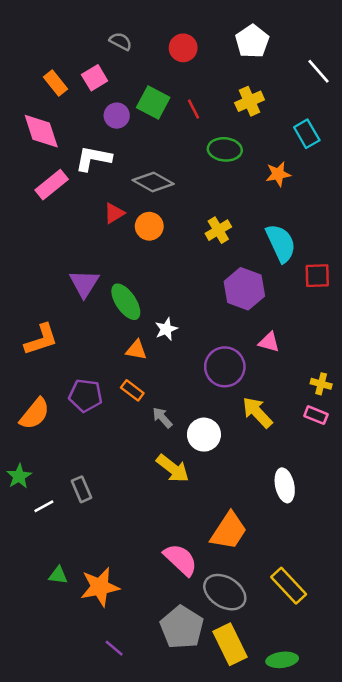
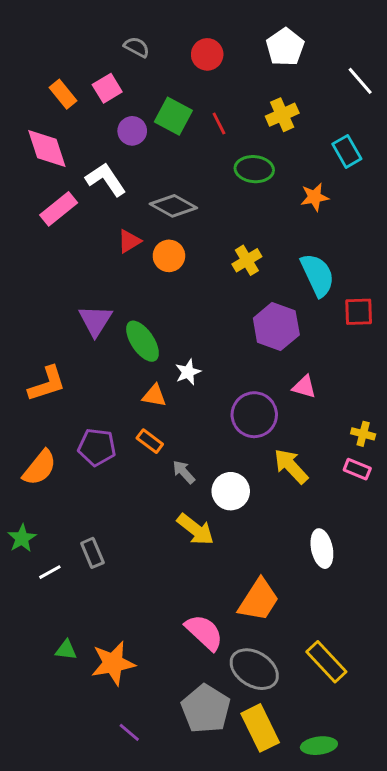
white L-shape: (93, 159) -> (106, 179), turned 45

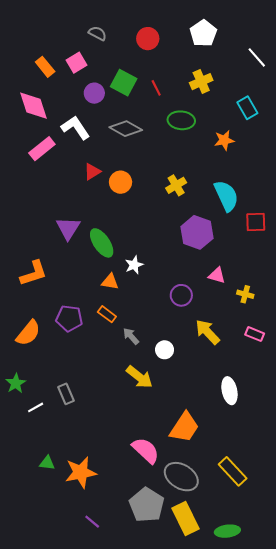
gray diamond: (173, 206) -> (126, 129), moved
purple circle: (254, 415) -> (181, 295), size x0.7
yellow cross: (363, 434) -> (245, 294), moved
white circle: (231, 491) -> (165, 350), size x0.7

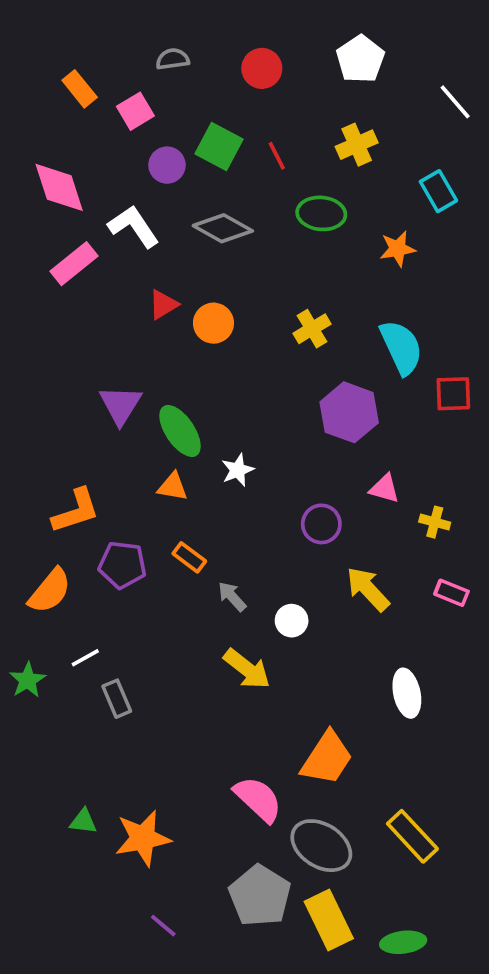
gray semicircle: (97, 33) -> (173, 59), turned -36
orange rectangle: (45, 67) -> (80, 89), moved
orange L-shape: (34, 273) -> (76, 511), moved
orange triangle: (110, 282) -> (173, 487), moved
white line: (36, 407) -> (85, 658), moved

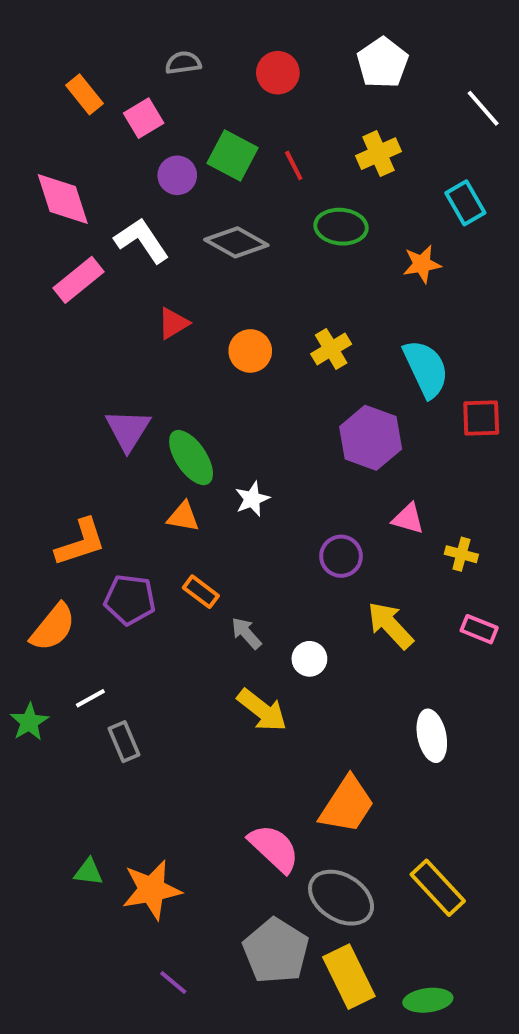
orange circle: (213, 323) -> (250, 351), moved

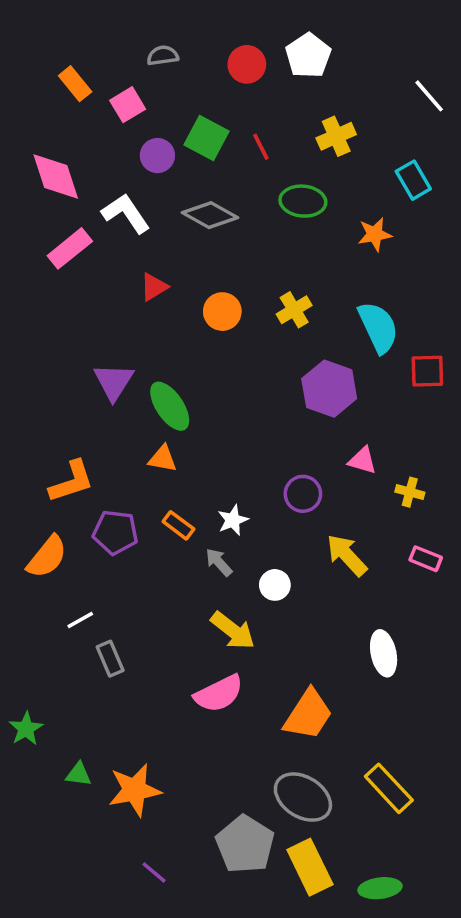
white pentagon: (382, 63) -> (308, 56), moved
white star: (252, 499) -> (233, 520), moved
green star: (29, 722) -> (26, 729), moved
pink semicircle: (274, 848) -> (219, 694), moved, turned 111

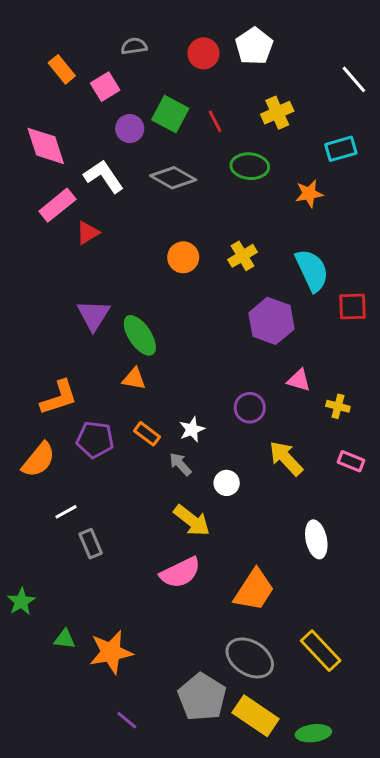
cyan rectangle: (413, 180) -> (341, 149), turned -76
red triangle: (154, 287) -> (88, 233), moved
yellow rectangle: (310, 867) -> (256, 716), turned -30

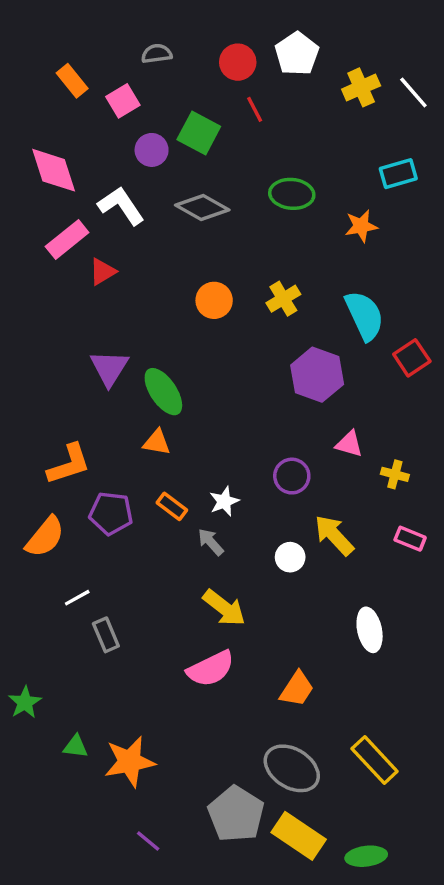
yellow cross: (277, 113) -> (361, 87), moved
red line: (215, 121) -> (255, 109), moved
red square: (352, 306) -> (412, 358), turned -32
white circle: (227, 483) -> (290, 557), moved
orange trapezoid: (254, 590) -> (297, 689), size x0.7

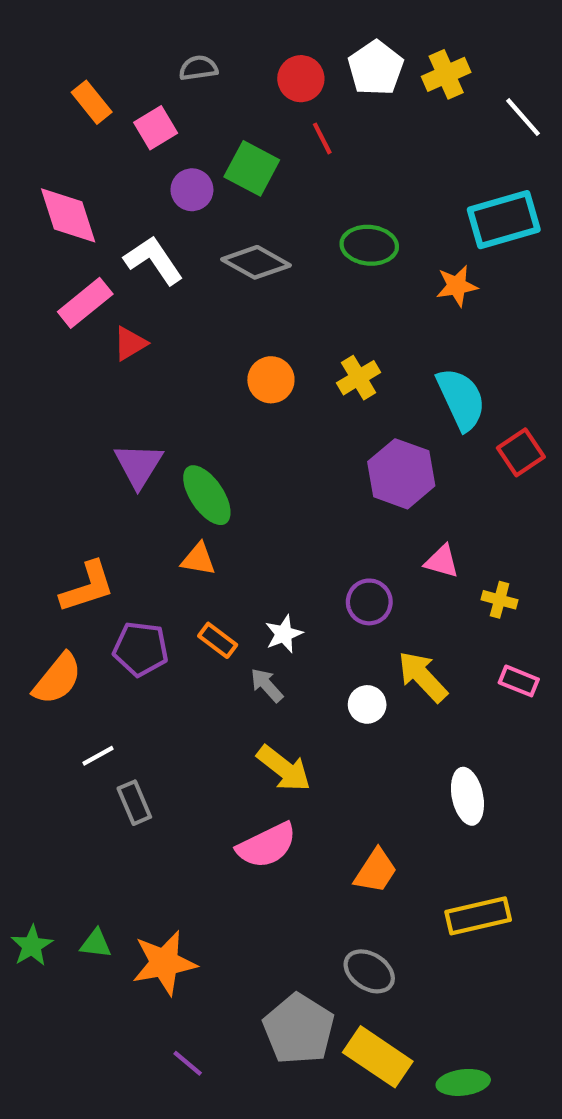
yellow cross: (361, 87) -> (446, 74), moved
cyan rectangle: (398, 174) -> (504, 220), size x1.5
green star: (25, 702) -> (32, 946), moved
yellow rectangle: (375, 760) -> (478, 916), moved, turned -60
gray ellipse: (292, 768) -> (369, 971), size x0.7

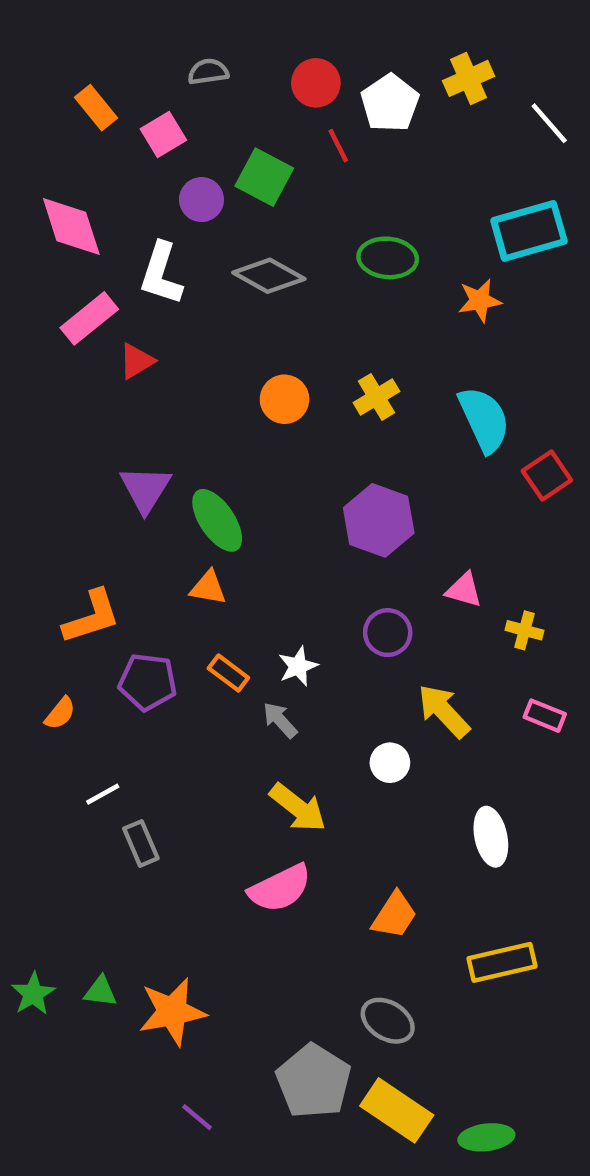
white pentagon: (376, 68) -> (390, 103), moved
white L-shape: (154, 260) -> (161, 274), turned -128
purple hexagon: (401, 474) -> (379, 520), moved
orange semicircle: (57, 679) -> (60, 713), size x0.6
white circle: (367, 704) -> (390, 763), moved

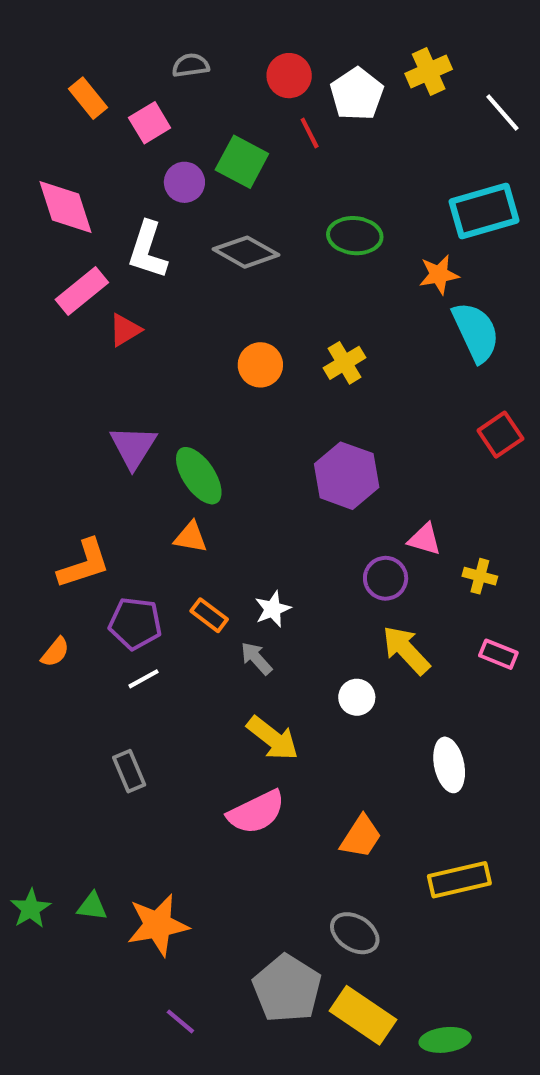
cyan semicircle: (484, 419) -> (476, 332), moved
purple circle: (388, 633) -> (386, 578), moved
white line: (103, 794) -> (143, 679), moved

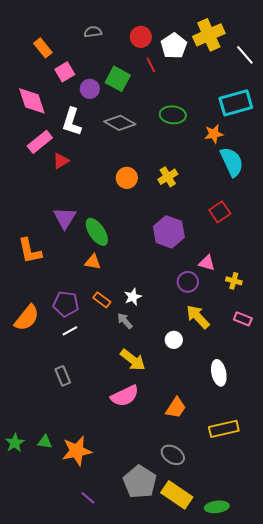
yellow cross: (429, 71) -> (209, 35), size x1.4
pink square: (150, 123) -> (65, 72), moved
red square: (500, 435) -> (220, 212), moved
orange L-shape: (84, 564) -> (30, 251), moved, turned 96
orange semicircle: (55, 652) -> (27, 318), size x1.8

